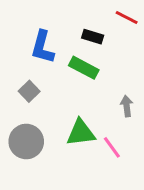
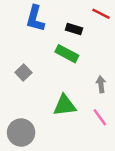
blue L-shape: (42, 47) -> (35, 18), moved
gray circle: (26, 142) -> (21, 133), moved
pink line: (112, 147) -> (100, 117), moved

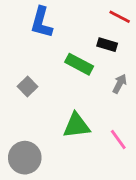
black rectangle: (74, 29) -> (107, 45), moved
gray arrow: (101, 84) -> (120, 84), moved, turned 35

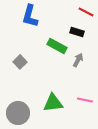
gray arrow: (120, 84) -> (78, 60), moved
green triangle: (76, 126) -> (53, 103), moved
pink line: (118, 140) -> (85, 100), turned -42

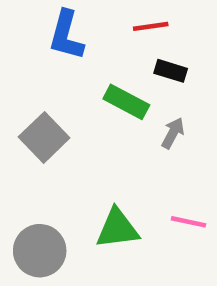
red line: (86, 12) -> (151, 26), moved, turned -35
gray square: (20, 62) -> (44, 137), size x1.5

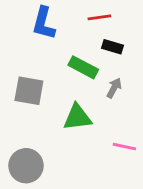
gray square: (44, 137) -> (29, 91), turned -36
green triangle: (117, 228) -> (77, 117), moved

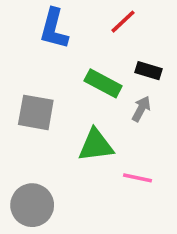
red line: (99, 17) -> (123, 22), turned -35
black rectangle: (113, 47) -> (148, 71), moved
pink line: (124, 147) -> (138, 178), moved

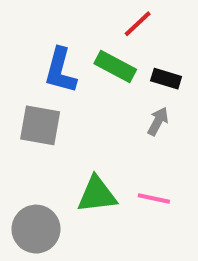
blue L-shape: (54, 29) -> (60, 71), moved
green rectangle: (103, 83) -> (115, 66), moved
green triangle: (96, 145) -> (97, 194), moved

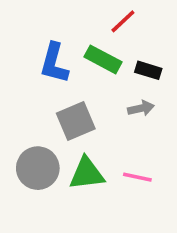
gray arrow: (158, 121) -> (141, 108), turned 50
gray square: (40, 125) -> (76, 121), moved, turned -33
gray circle: (36, 229) -> (38, 168), moved

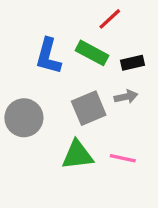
black rectangle: (148, 70) -> (132, 63), turned -30
gray square: (76, 121) -> (89, 108), moved
gray circle: (38, 168) -> (24, 118), moved

